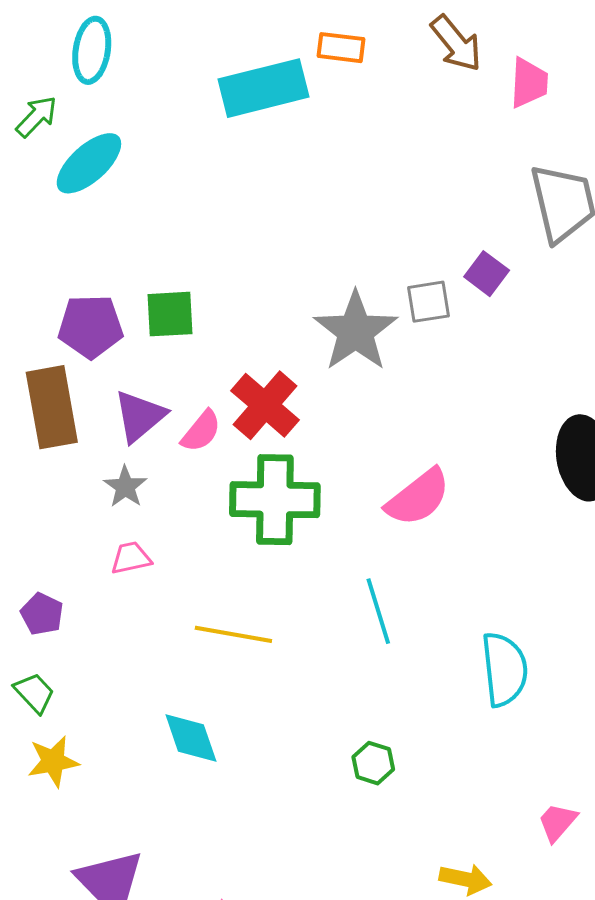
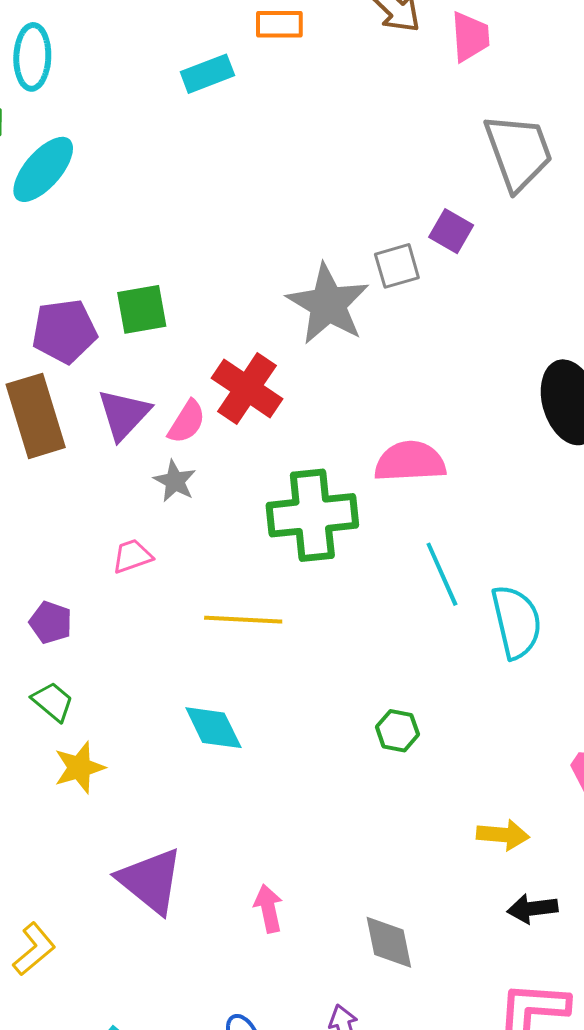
cyan rectangle: (264, 88) -> (207, 74), size x0.6
gray star: (125, 487) -> (175, 481), moved
pink semicircle: (418, 497) -> (410, 462), turned -138
green cross: (275, 500) -> (312, 515), moved
cyan line: (378, 611) -> (442, 574), moved

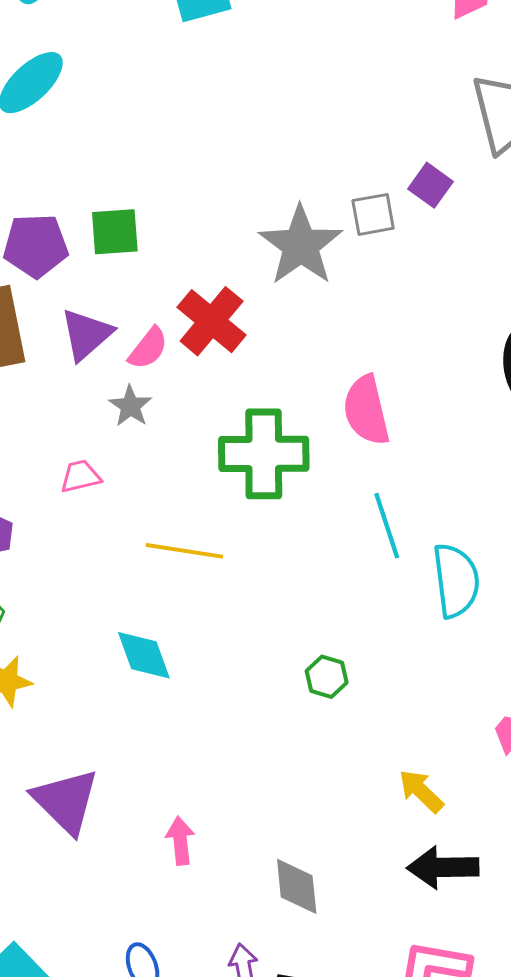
pink semicircle: (410, 462) -> (366, 410), turned -106
yellow arrow: (503, 835) -> (421, 791), turned -147
black arrow: (532, 909) -> (443, 867), size x1.4

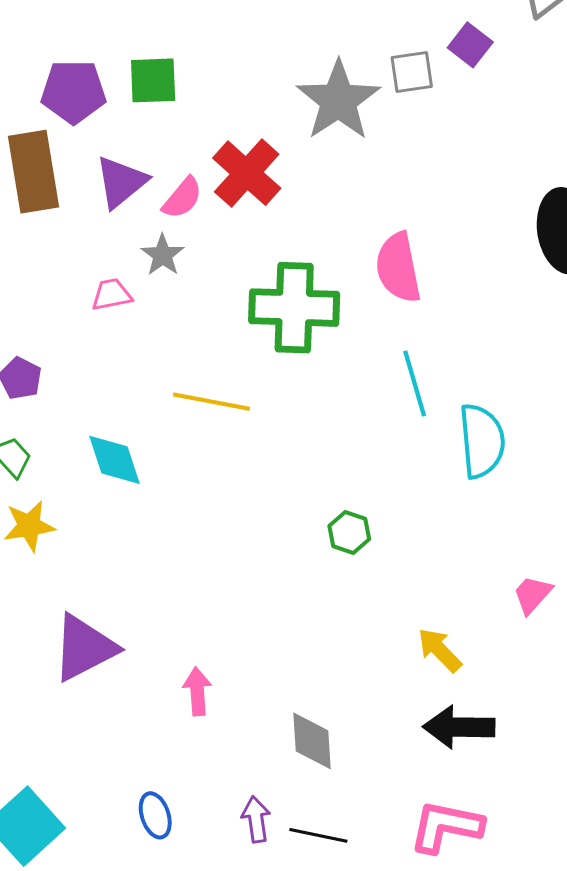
pink trapezoid: (80, 476) -> (112, 295), moved
cyan diamond: (144, 655) -> (115, 460), moved
purple triangle: (66, 801) -> (84, 648), turned 46

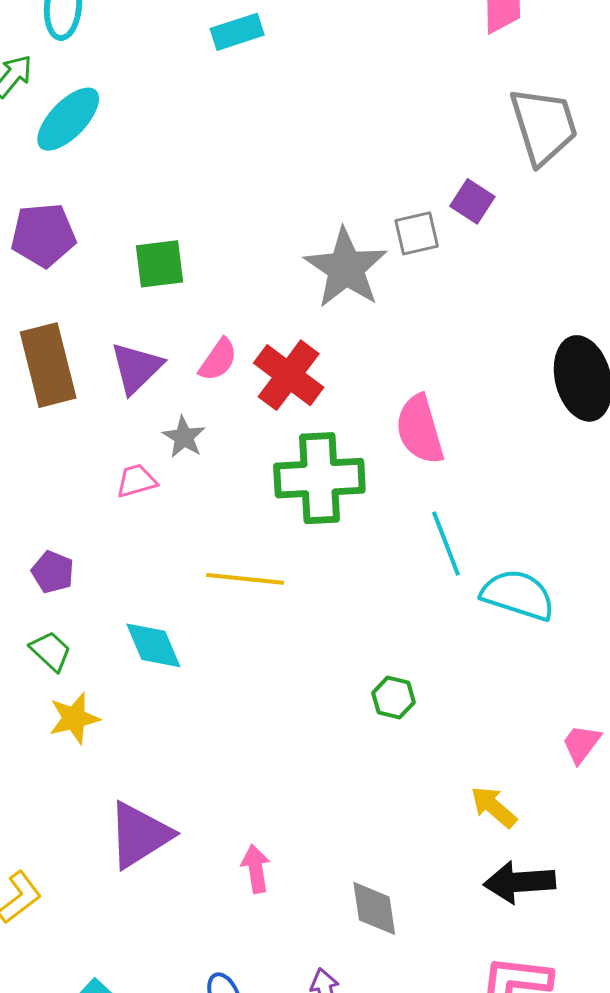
purple pentagon: (73, 92) -> (43, 235), moved
red cross: (247, 173) -> (289, 375), moved
pink semicircle: (182, 198) -> (218, 360), moved
cyan semicircle: (482, 441) -> (518, 595), turned -62

